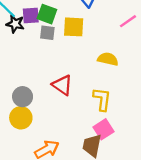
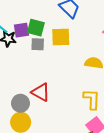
red triangle: (62, 85) -> (41, 92), moved

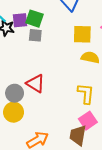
yellow square: (61, 37) -> (82, 34), moved

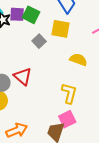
yellow square: (82, 34) -> (61, 29), moved
gray square: (35, 35) -> (39, 41), moved, turned 32

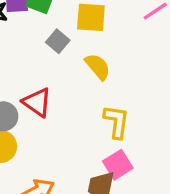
yellow semicircle: (78, 60) -> (98, 67), moved, turned 36

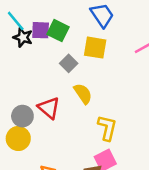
yellow semicircle: (98, 67) -> (83, 94), moved

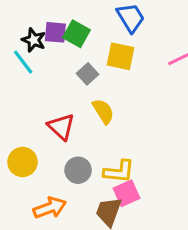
cyan line: (16, 21) -> (23, 62), moved
gray circle: (22, 116) -> (78, 170), moved
yellow L-shape: (107, 128) -> (119, 171), moved, turned 80

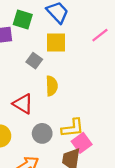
green square: (76, 34) -> (23, 19), moved
yellow semicircle: (103, 111) -> (52, 86), turned 42

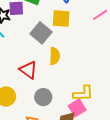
gray square: (34, 61) -> (41, 33), size x1.5
yellow L-shape: (73, 128) -> (83, 93), moved

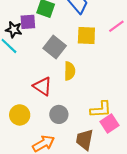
yellow square: (61, 19) -> (86, 35), moved
pink square: (77, 108) -> (110, 123), moved

